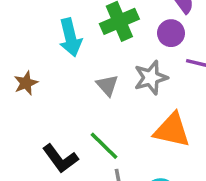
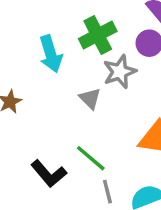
gray star: (151, 78) -> (120, 72), moved

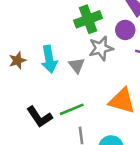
cyan arrow: (51, 54) -> (49, 59), moved
green line: (91, 158) -> (72, 109), turned -70

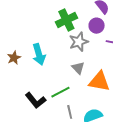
gray triangle: (77, 65) -> (78, 68), moved

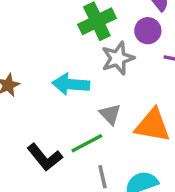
cyan arrow: (39, 54) -> (71, 84), moved, turned 110
gray triangle: (78, 68) -> (110, 114), moved

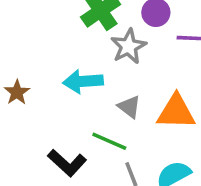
green line: (87, 143) -> (109, 141), turned 60

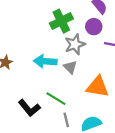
gray triangle: (129, 107) -> (70, 67), moved

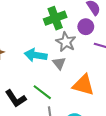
gray star: (75, 44) -> (66, 42), turned -30

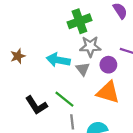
purple circle: (86, 27) -> (108, 65), moved
gray star: (66, 42) -> (90, 46), turned -30

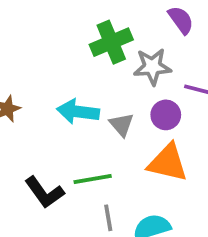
gray star: (90, 46) -> (152, 67), moved
green line: (64, 99) -> (93, 179), turned -45

